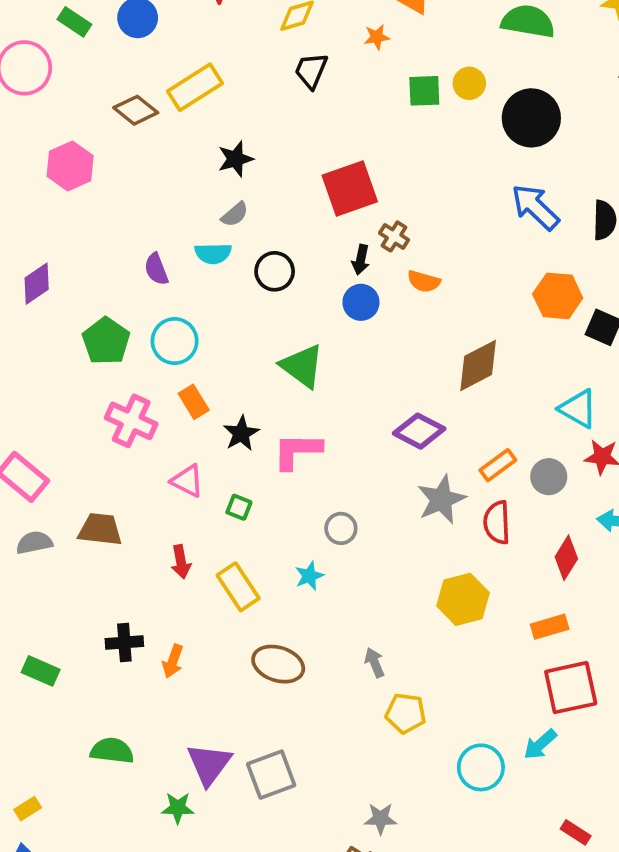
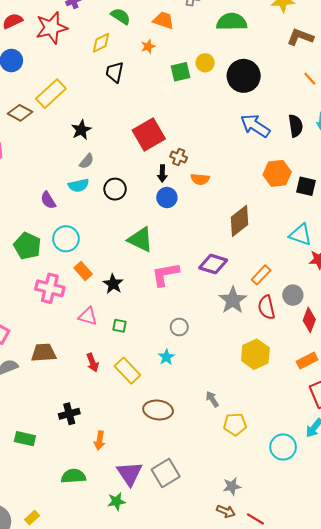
pink L-shape: (297, 451) -> (165, 274), moved
gray circle: (549, 477) -> (293, 295), moved
orange arrow: (173, 661) -> (100, 440), moved

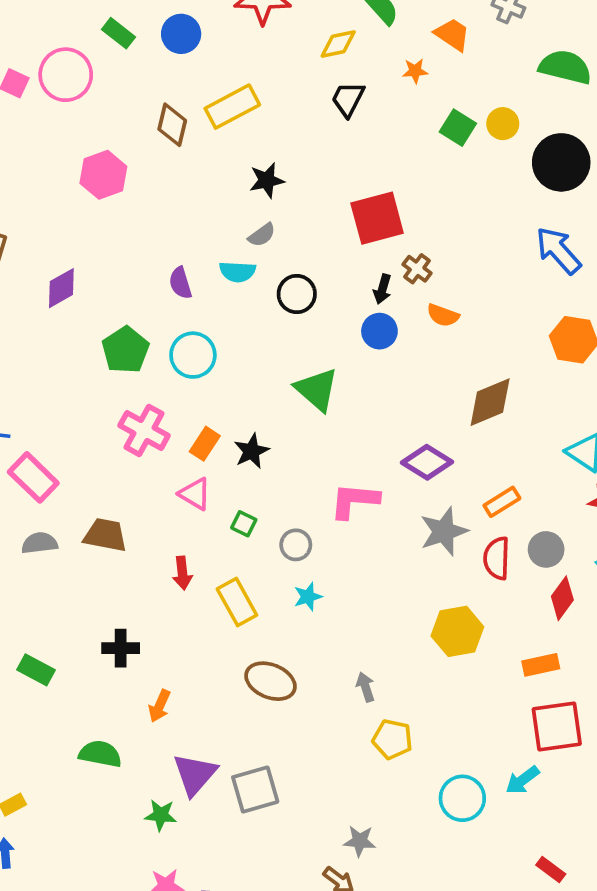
green square: (180, 72) -> (458, 128), turned 30
brown diamond: (20, 113) -> (172, 125), turned 60
orange rectangle: (83, 271) -> (205, 444), moved, turned 60
pink L-shape: (165, 274) -> (354, 501), moved
gray circle: (179, 327) -> (296, 545), moved

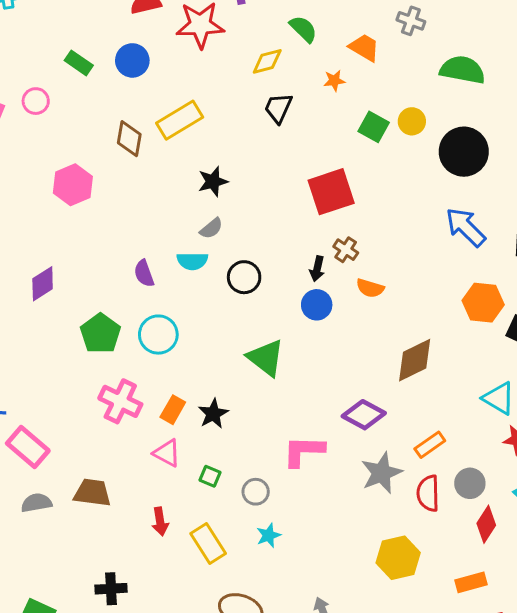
pink circle: (66, 75) -> (36, 101), size x0.6
red square: (377, 218) -> (331, 192), moved

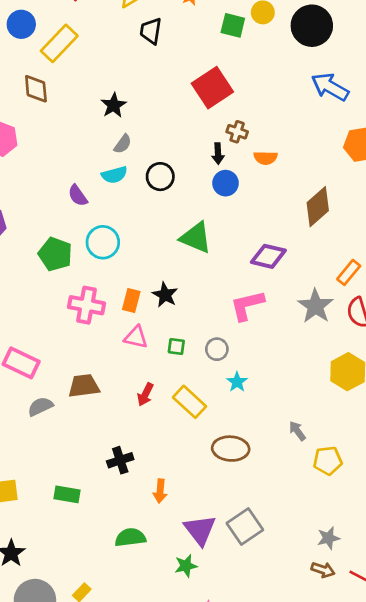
yellow rectangle: (180, 120) -> (59, 43), moved
purple diamond: (364, 415) -> (268, 256), moved
red arrow: (160, 521) -> (145, 394), turned 50

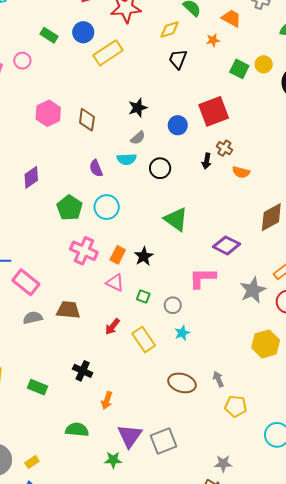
brown diamond: (36, 89) -> (87, 120), moved
blue circle: (226, 183) -> (178, 125), moved
brown ellipse: (231, 449) -> (182, 383), moved
black cross: (120, 460) -> (83, 371), turned 30

